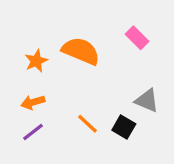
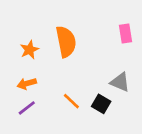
pink rectangle: (137, 38) -> (125, 34), moved, turned 36
orange semicircle: (81, 51) -> (66, 42), turned 56

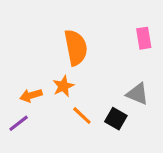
orange star: (29, 50) -> (63, 86), moved
purple line: (27, 108) -> (19, 123), moved

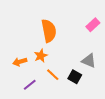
pink rectangle: (144, 38) -> (93, 25), turned 56
purple line: (19, 123) -> (30, 85), moved

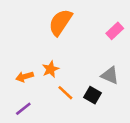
orange semicircle: (49, 31) -> (60, 22), moved, turned -135
purple line: (30, 85) -> (23, 109), moved

